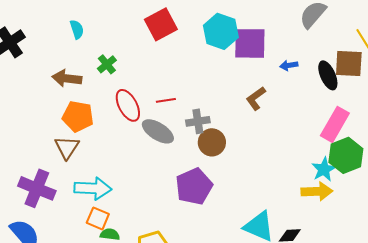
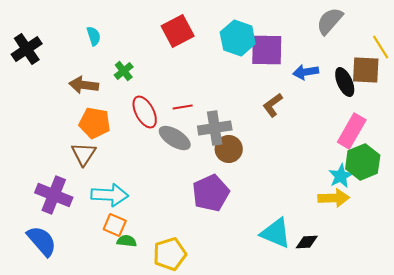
blue arrow: (289, 65) -> (306, 72), size x1.4
gray cross: (198, 121) -> (215, 128), size x1.4

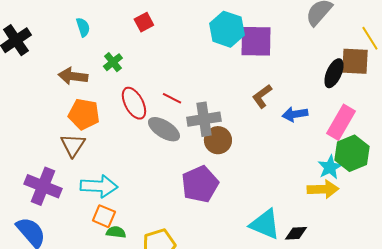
red square: (178, 31) -> (144, 22), moved, size x0.6
blue arrow: (306, 72) -> (295, 114), moved
black ellipse: (345, 82) -> (334, 73), turned 48
red line: (183, 107) -> (172, 98), turned 36

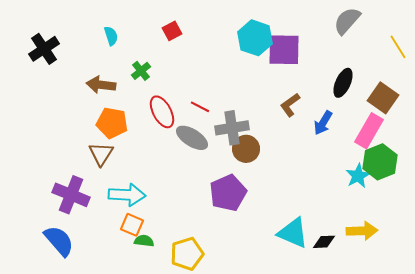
brown square: (355, 61) -> (383, 98), moved, turned 32
black ellipse: (334, 73) -> (343, 83), moved
blue arrow: (295, 114) -> (323, 123), turned -50
yellow arrow: (323, 189) -> (362, 231), moved

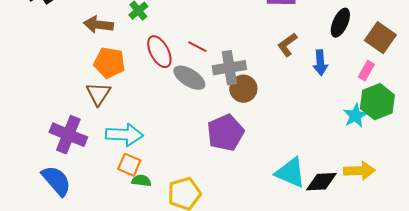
blue arrow: (323, 123) -> (320, 63), turned -35
pink rectangle: (369, 131) -> (366, 71), size x0.6
black diamond: (324, 242) -> (321, 182), size x1.4

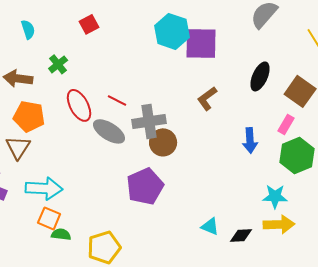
blue arrow: (320, 63) -> (250, 140), moved
cyan star: (355, 116) -> (275, 196), moved, turned 30
cyan triangle: (290, 173) -> (210, 226), size x0.6
black diamond: (321, 182) -> (241, 235), size x0.7

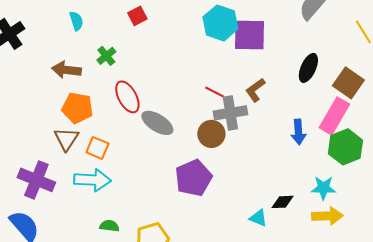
red line: (117, 100) -> (214, 92), moved
gray cross: (149, 121) -> (230, 113), moved
pink rectangle: (286, 124) -> (334, 116), size x1.8
orange square: (49, 218) -> (97, 148), moved
black diamond: (241, 235) -> (282, 202), moved

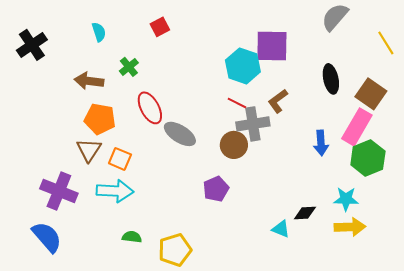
cyan hexagon: (220, 23) -> (243, 66), moved
black ellipse: (308, 68) -> (331, 79), turned -36
purple pentagon: (193, 178) -> (216, 189), size x0.7

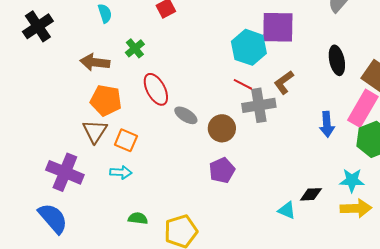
gray ellipse: (180, 134) -> (186, 115), size x0.7
brown circle: (234, 145) -> (222, 128), moved
cyan arrow: (115, 191) -> (121, 172), size x0.6

